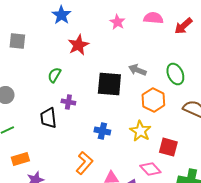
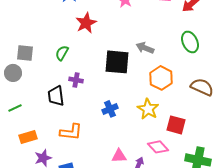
gray square: (17, 41) -> (25, 53), moved
green ellipse: (175, 74) -> (190, 42), moved
blue cross: (102, 131) -> (110, 109), turned -35
orange L-shape: (84, 163) -> (71, 132), moved, turned 55

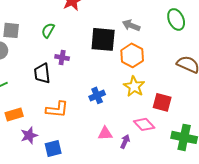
orange hexagon: (161, 78) -> (132, 55), moved
blue cross: (110, 109) -> (97, 95), moved

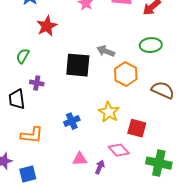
green ellipse: (176, 19) -> (151, 45), turned -70
orange hexagon: (132, 55) -> (126, 74), moved

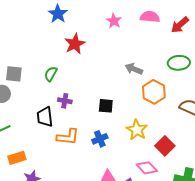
black square: (78, 65) -> (106, 106), moved, size x0.6
red square: (137, 128) -> (165, 146), turned 30
orange L-shape: (32, 135) -> (68, 137), moved

